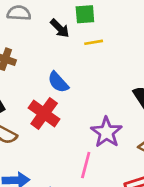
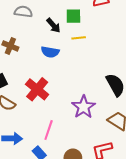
blue semicircle: (58, 82) -> (50, 52), moved, turned -42
pink line: (86, 165) -> (49, 130), moved

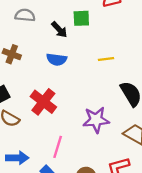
yellow line: (79, 38) -> (106, 59), moved
purple star: (84, 107) -> (96, 120), turned 30

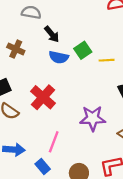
green square: (81, 18) -> (83, 50), moved, turned -36
black arrow: (59, 30) -> (52, 34), moved

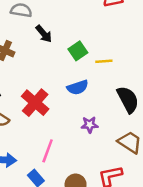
blue semicircle: (59, 57) -> (78, 87), moved, turned -30
purple star: (93, 118) -> (90, 125), size x0.6

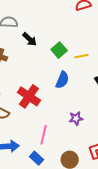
blue semicircle: (78, 87) -> (62, 80), turned -42
purple star: (90, 125) -> (76, 118), moved

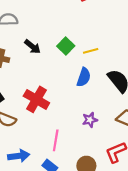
black arrow: (30, 39) -> (32, 47), moved
blue semicircle: (62, 80) -> (84, 77), moved

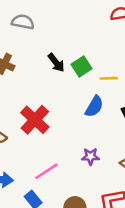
black arrow: (32, 47) -> (56, 63), moved
pink line: (56, 140) -> (46, 171), turned 35

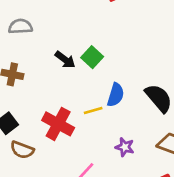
yellow line: (109, 78) -> (93, 110), moved
purple star: (90, 156) -> (125, 147), turned 30

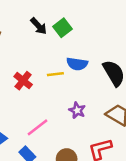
blue semicircle: (116, 95) -> (77, 64), turned 72
red cross: (58, 124) -> (23, 81), size x0.7

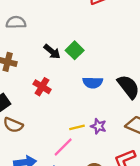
yellow line: (55, 74) -> (77, 127), moved
red cross: (23, 81) -> (42, 87), moved

